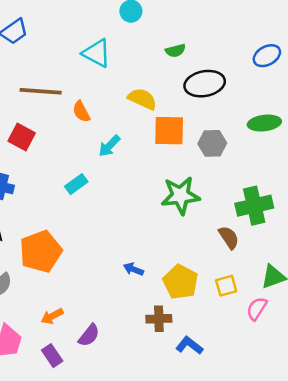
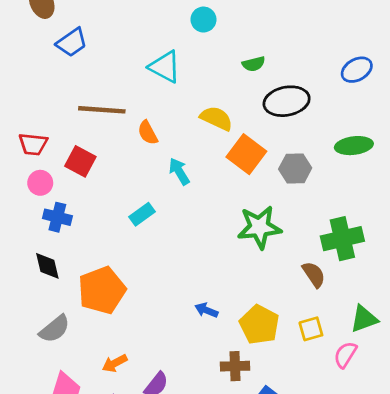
orange square: (169, 131) -> (246, 154), turned 36
cyan arrow: (109, 146) -> (179, 171), turned 105

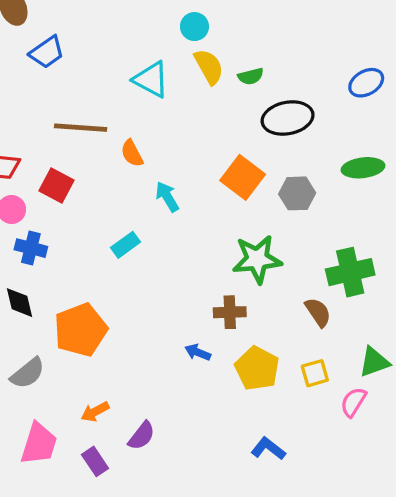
yellow semicircle: (216, 118) -> (209, 67), moved, turned 36
brown cross: (235, 366) -> (230, 312), moved

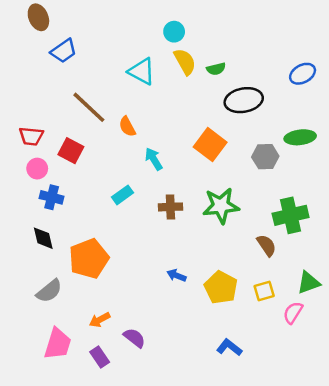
brown line: (81, 128) -> (89, 107), turned 39
gray hexagon: (297, 193) -> (265, 157), moved
brown cross: (230, 312) -> (170, 207), moved
purple semicircle: (142, 436) -> (134, 338), turned -90

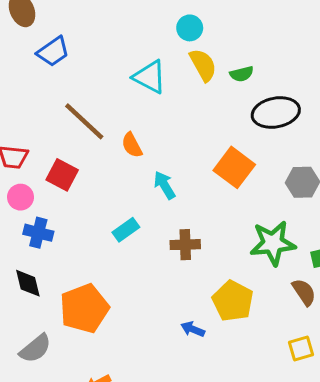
green star: (221, 206) -> (273, 243), moved
yellow pentagon: (221, 287) -> (233, 301), moved

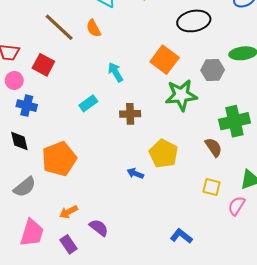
orange semicircle: (132, 145) -> (94, 28), moved
green star: (273, 243) -> (181, 95), moved
yellow square: (301, 348) -> (212, 187), turned 30

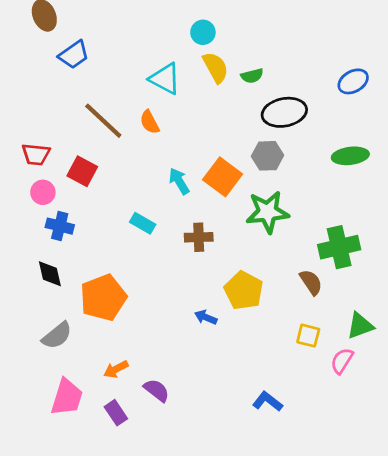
orange square: (165, 60) -> (223, 177), moved
gray hexagon: (213, 70) -> (268, 156), moved
cyan rectangle: (88, 103) -> (143, 223), turned 66

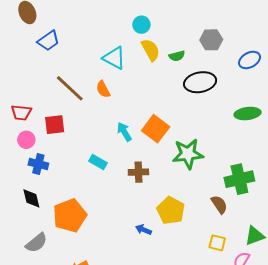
gray hexagon: (268, 156) -> (211, 40), moved
red square: (82, 171) -> (55, 125), turned -35

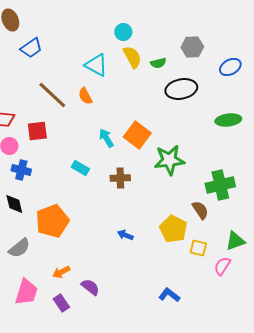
yellow pentagon: (171, 210) -> (173, 229), moved

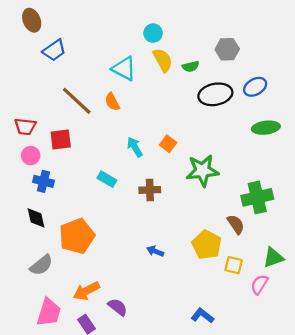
blue ellipse: (230, 67) -> (255, 87), moved
orange square: (137, 135) -> (168, 144), size x0.6
orange arrow: (61, 272) -> (86, 291), size x1.4

